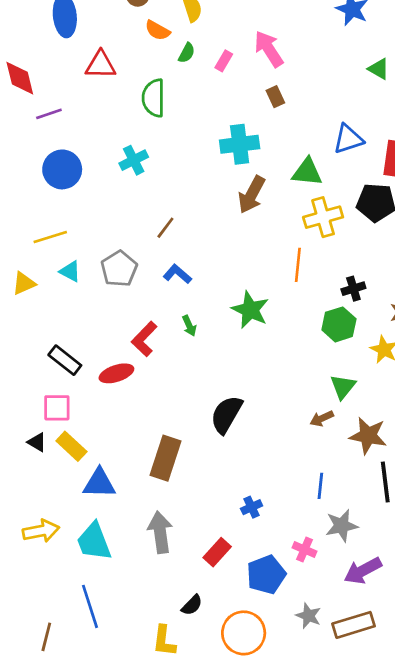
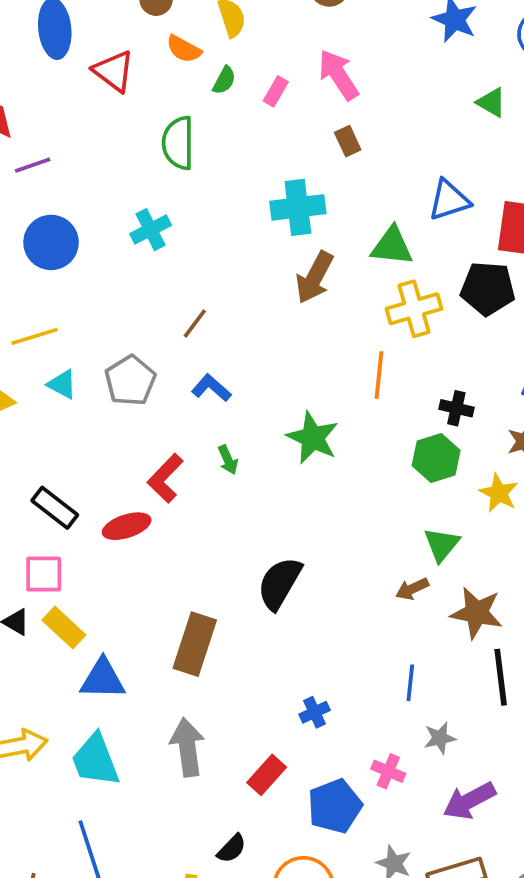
red triangle: (101, 65) -> (114, 71), moved, turned 36
black cross: (353, 289) -> (456, 408), turned 30
gray star: (342, 526) -> (440, 738), size x0.7

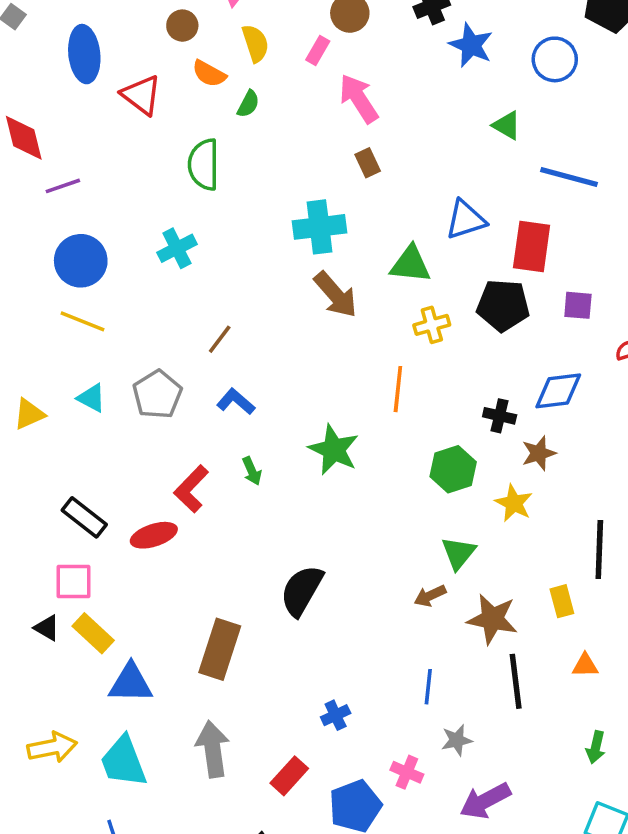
pink rectangle: (276, 91) -> (318, 50), moved
brown arrow: (315, 277) -> (336, 295), turned -69
yellow cross: (414, 309) -> (432, 325), size x0.7
yellow line: (34, 336) -> (83, 321), moved, turned 39
black cross: (456, 408) -> (500, 416), moved

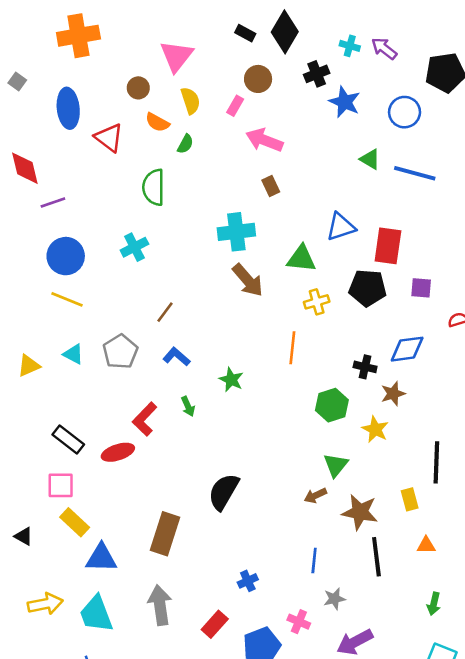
pink arrow: (359, 99) -> (264, 140), turned -36
blue line: (569, 177) -> (415, 173), moved
green star: (334, 450) -> (231, 380), moved, size x0.7
black triangle: (47, 628) -> (24, 536), moved

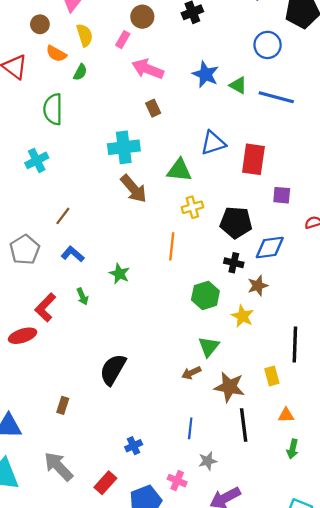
blue star: (345, 102) -> (205, 74), moved
black pentagon: (368, 288) -> (236, 222), moved
brown rectangle: (165, 534) -> (63, 405), size x0.5
green arrow: (434, 604) -> (293, 449), moved
gray arrow: (160, 605) -> (58, 466), turned -36

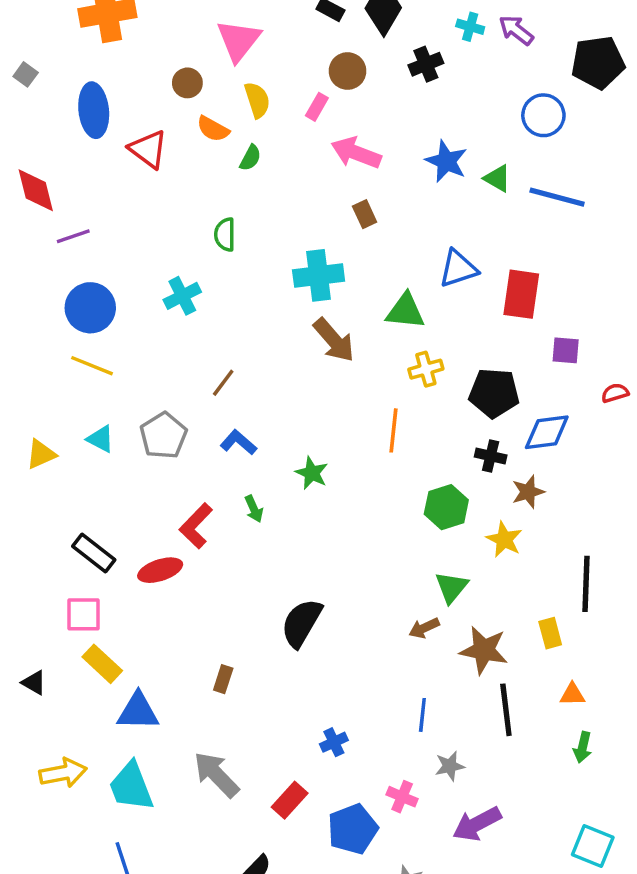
green semicircle: (53, 109) -> (225, 235), moved, size x0.7

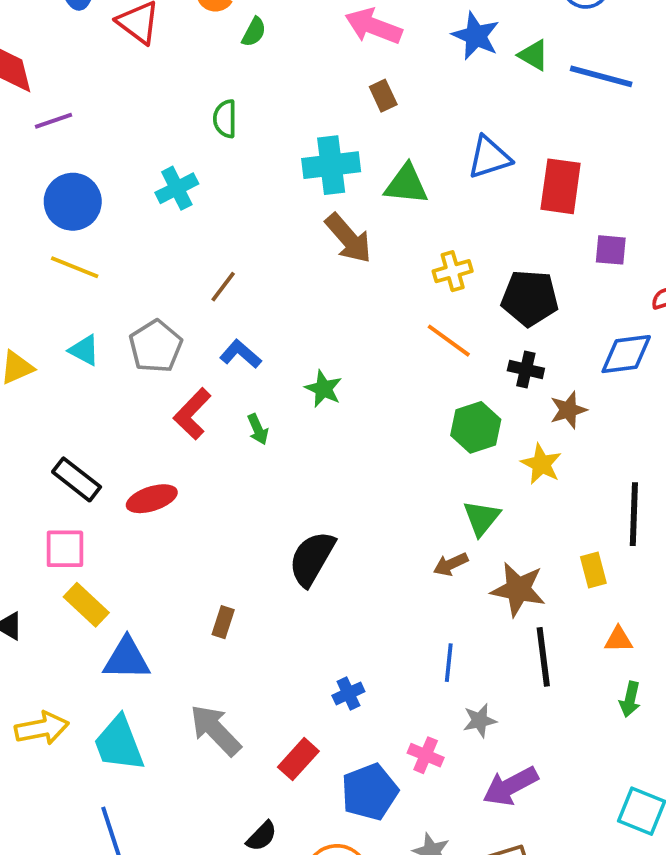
green triangle: (405, 311) -> (406, 184), moved
orange line: (394, 430) -> (449, 341), moved, turned -60
blue diamond: (547, 432) -> (626, 354), moved
red L-shape: (196, 526) -> (192, 414), moved

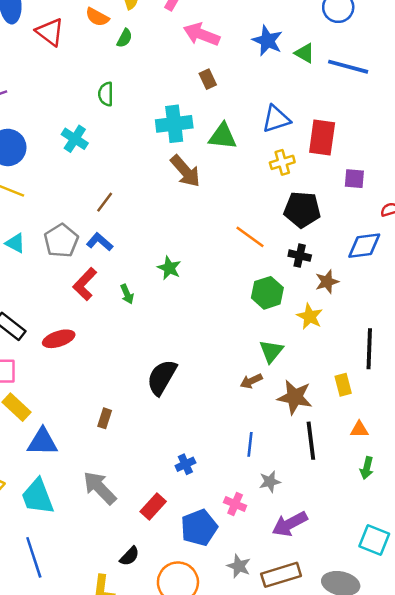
cyan cross: (177, 188) -> (75, 139), turned -30
yellow cross: (453, 271) -> (282, 162), moved
blue L-shape: (240, 354) -> (100, 242), moved

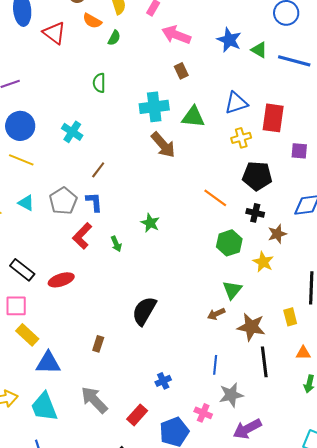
cyan cross: (75, 139) -> (72, 132), moved
blue L-shape: (100, 242) -> (94, 202), turned 45
gray star: (270, 482) -> (231, 395), size x1.4

